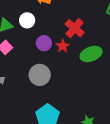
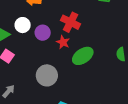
purple circle: (44, 43) -> (43, 33), moved
green ellipse: (91, 54) -> (83, 56), moved

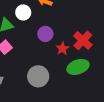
red cross: (71, 22) -> (83, 40), moved
white circle: (23, 25) -> (23, 12), moved

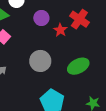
green ellipse: (78, 67) -> (78, 66), moved

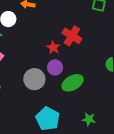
purple circle: (41, 18) -> (55, 67), moved

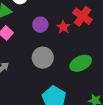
purple circle: (55, 67) -> (40, 25), moved

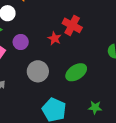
purple circle: (40, 25) -> (21, 42), moved

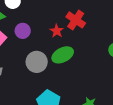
green ellipse: (76, 72) -> (63, 55), moved

